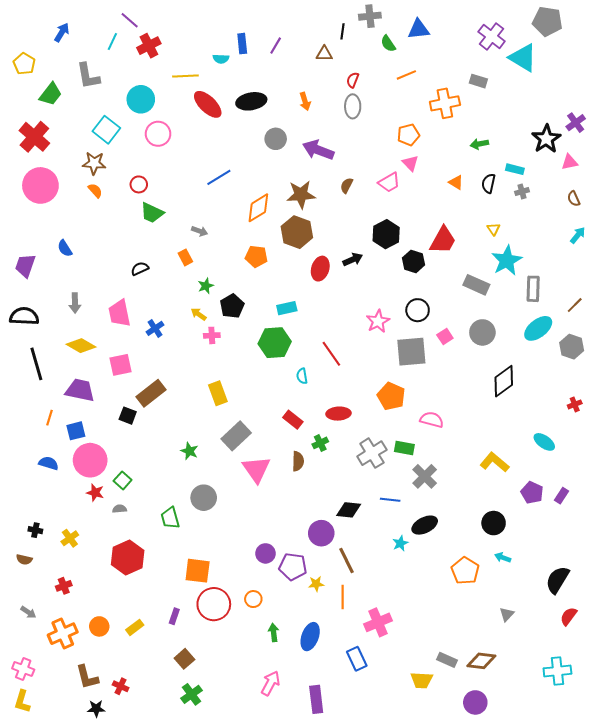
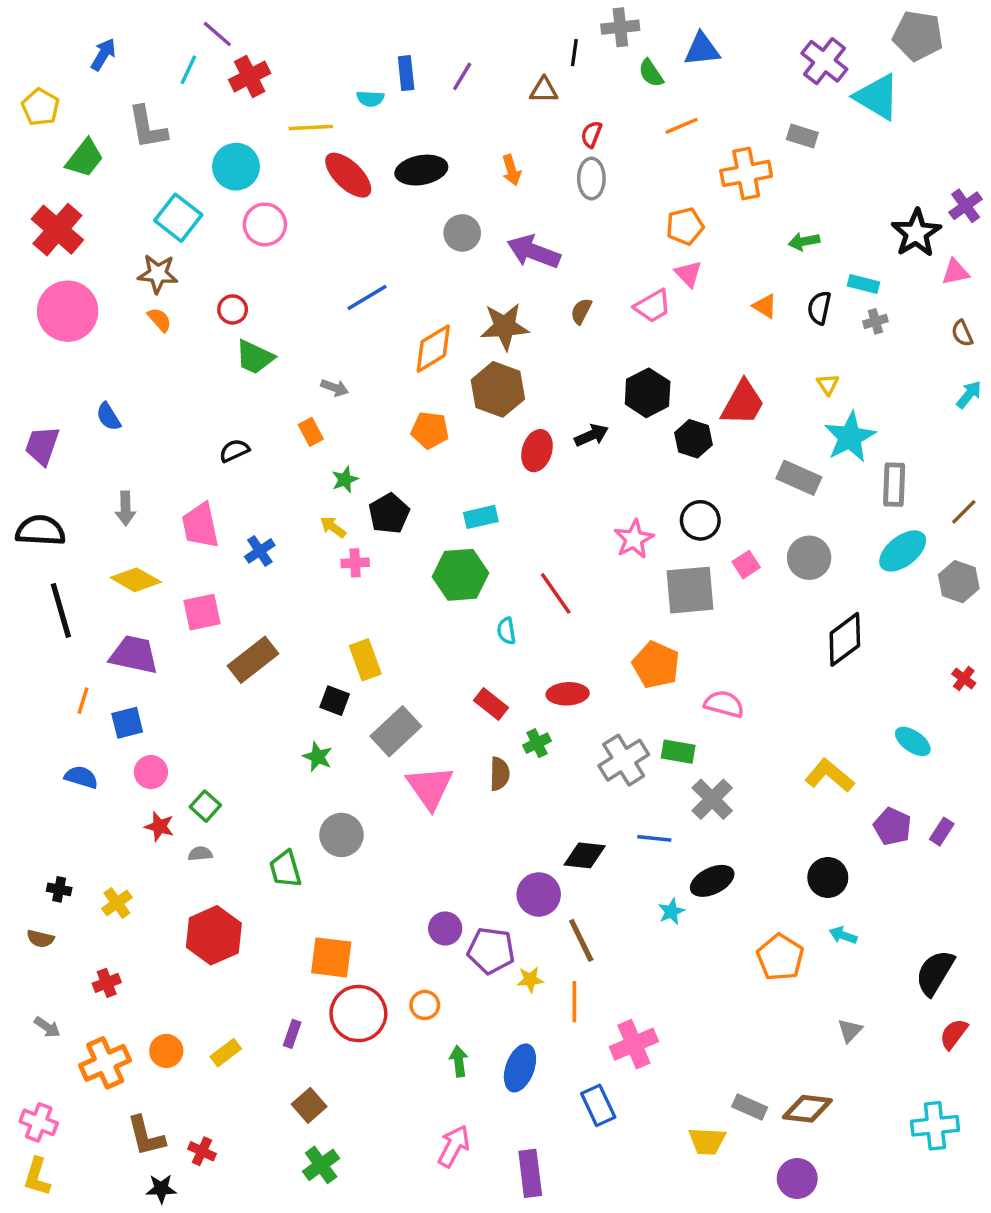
red cross: (575, 404) -> (964, 679), turned -32
black square: (128, 416) -> (335, 701), moved
pink circle: (90, 460) -> (151, 772), size x0.6

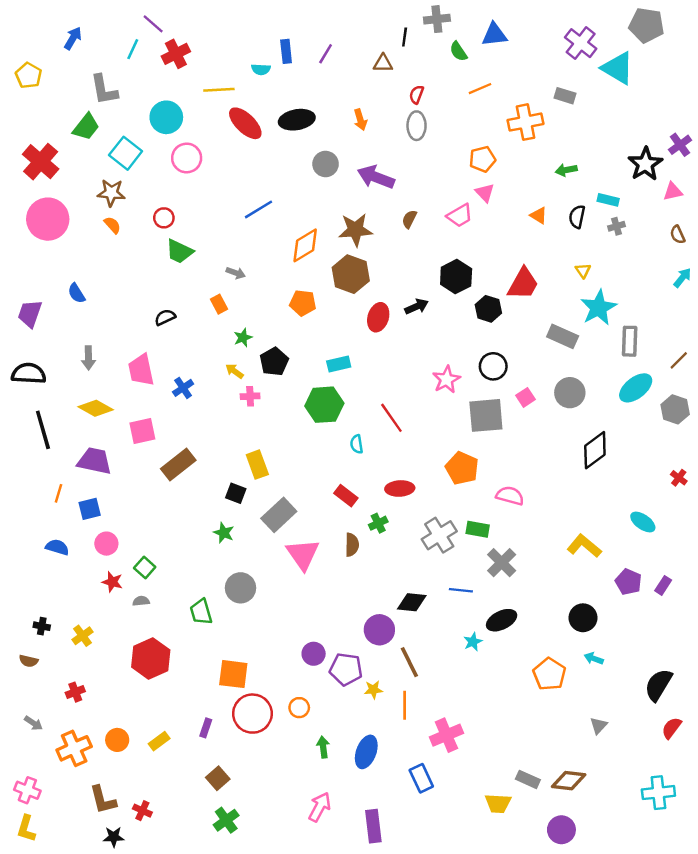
green trapezoid: (85, 158) -> (86, 127), moved

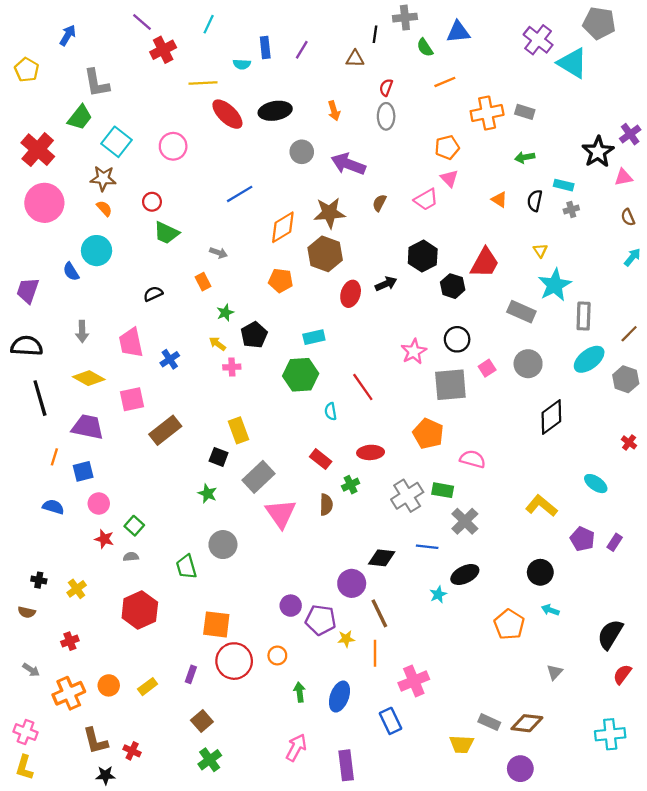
cyan line: (133, 49) -> (209, 24), moved
gray rectangle: (565, 96) -> (525, 112), moved
cyan circle: (166, 117) -> (97, 251), moved

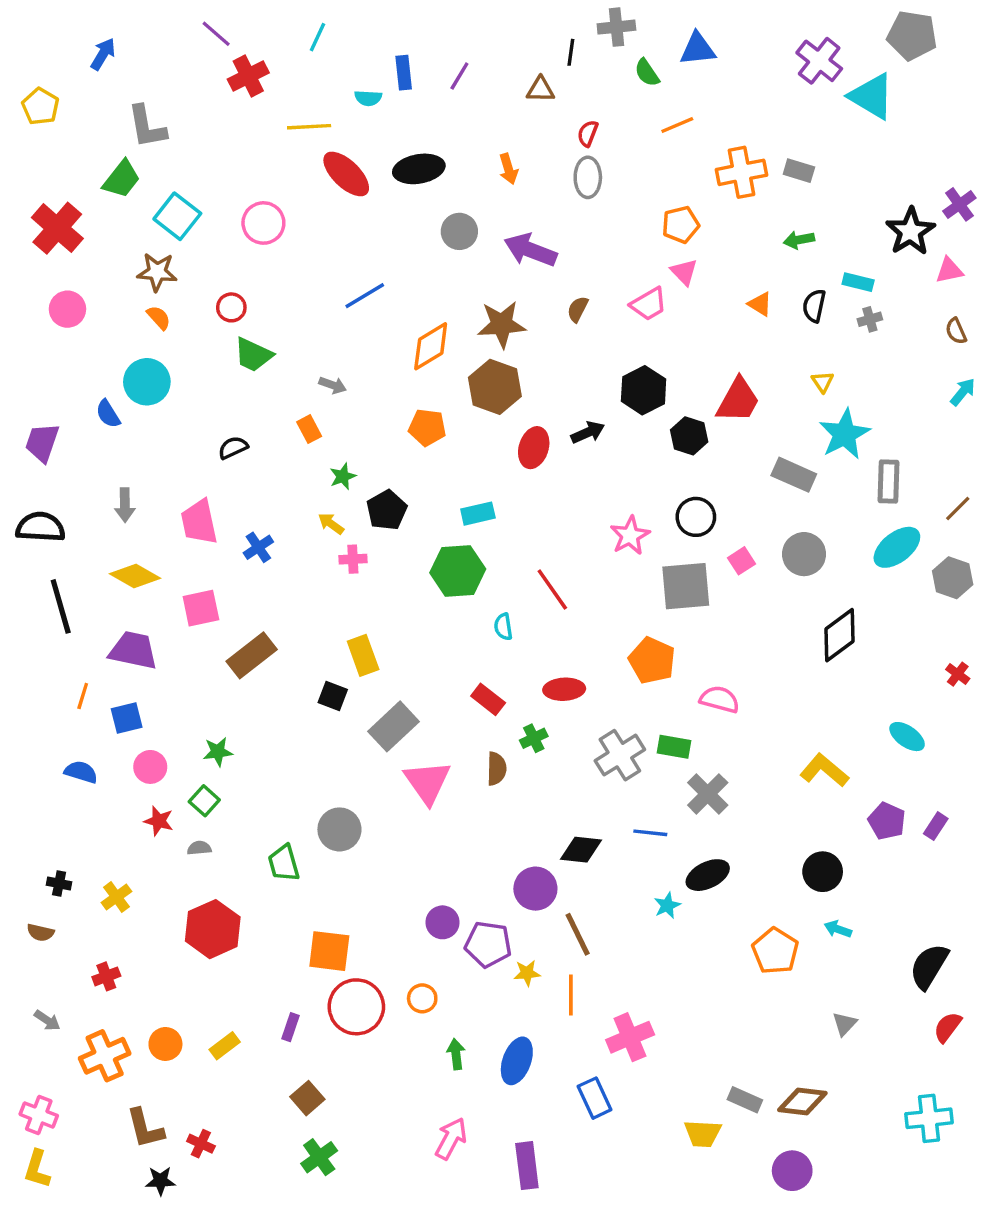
pink circle: (44, 203) -> (67, 309), size x0.6
green star: (207, 494) -> (218, 752), moved, turned -30

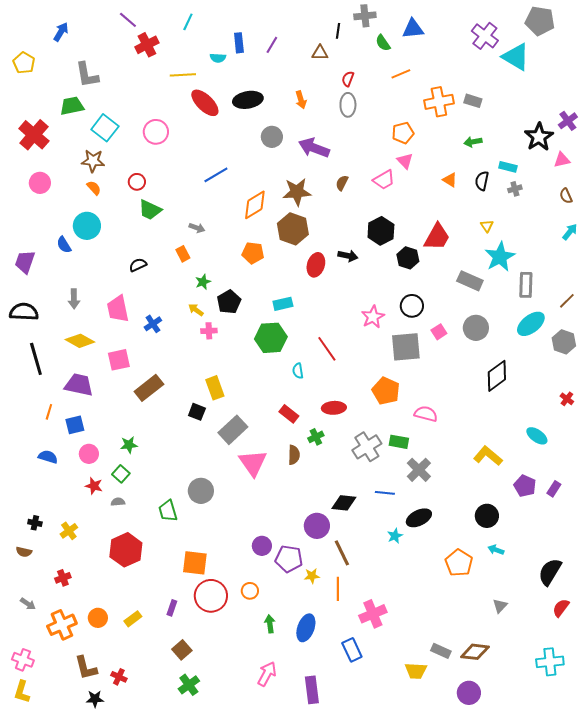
green trapezoid: (122, 179) -> (72, 106), turned -140
black arrow: (588, 432) -> (348, 256), turned 36

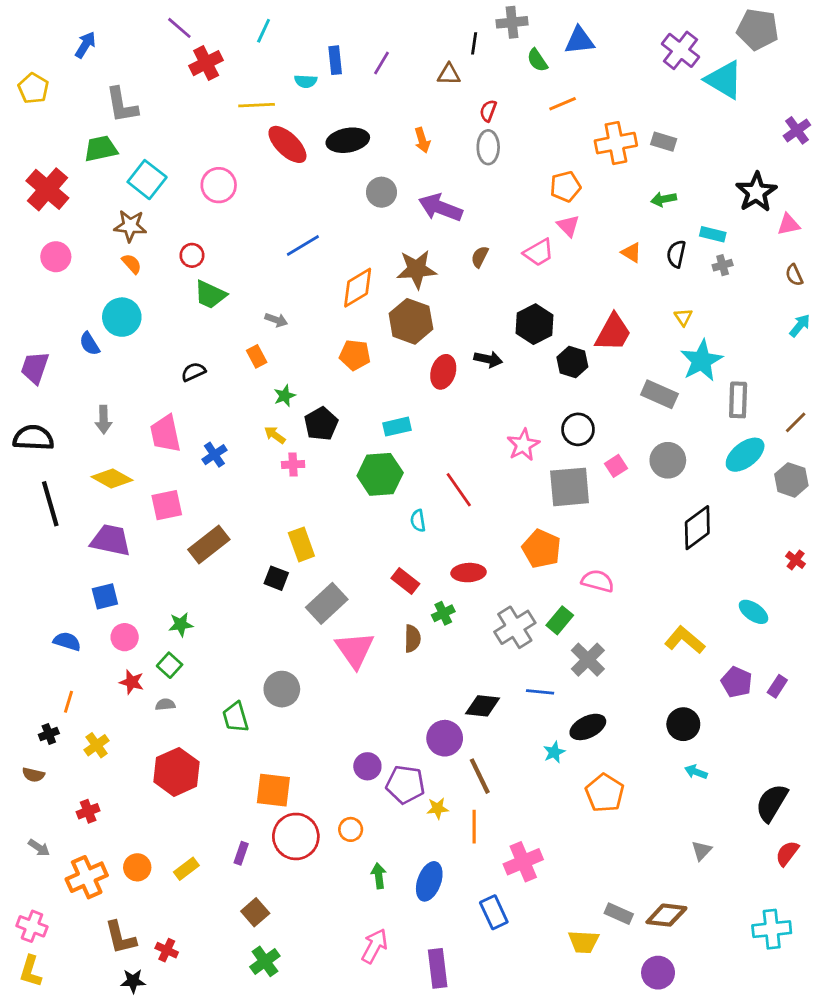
purple cross: (568, 121) -> (797, 130), moved
orange line: (49, 412) -> (68, 702), moved
green rectangle: (399, 442) -> (560, 620), turned -60
black cross: (35, 523) -> (49, 734), turned -32
orange pentagon: (459, 563) -> (605, 793), moved

